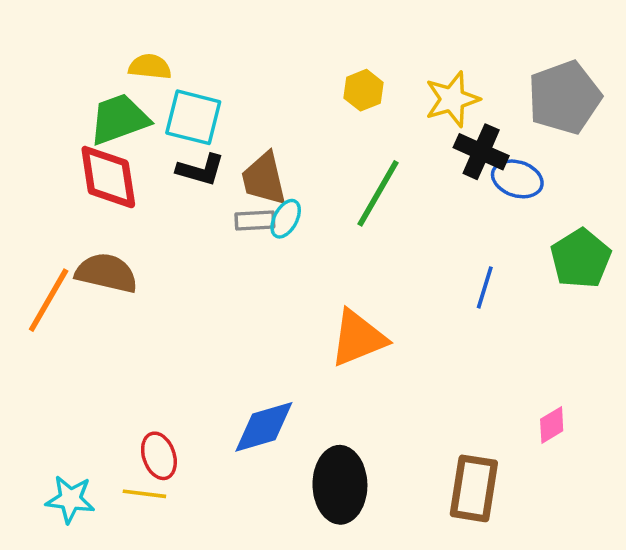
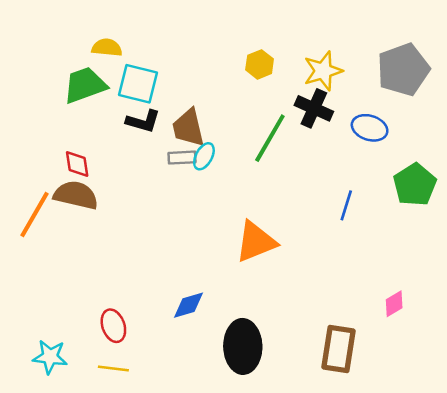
black cross: (481, 152) -> (314, 108), moved
red diamond: (108, 177) -> (77, 164), moved, size x0.6
blue diamond: (264, 427) -> (188, 305), size x0.7
yellow line: (144, 494) -> (113, 368), moved

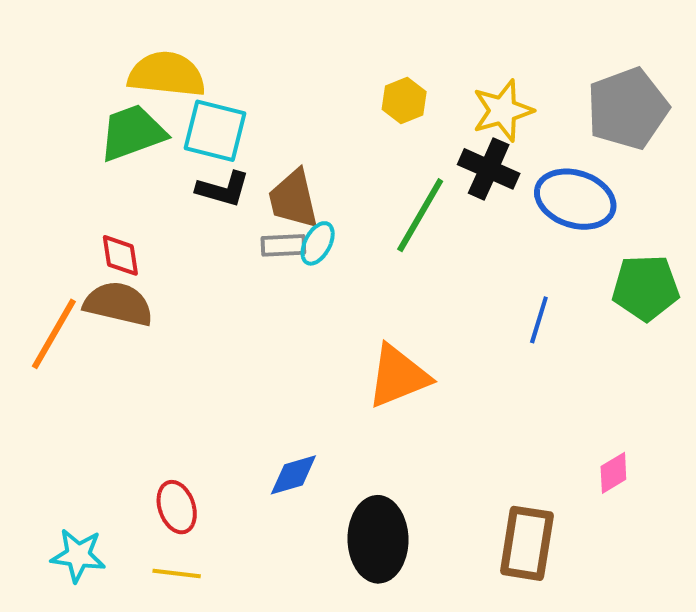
yellow semicircle: (107, 48) -> (167, 74), size x1.6
blue ellipse: (370, 128) -> (575, 199), size x1.4
green pentagon: (415, 185) -> (646, 288), turned 30

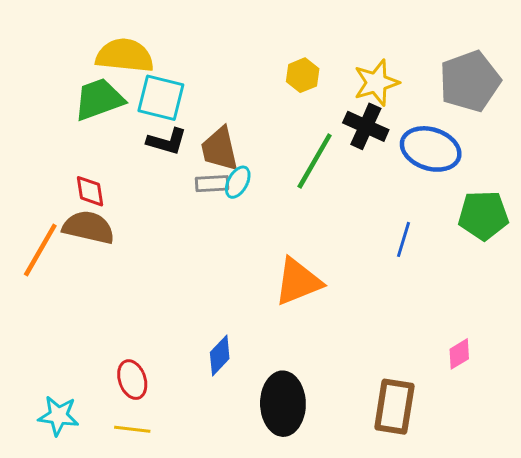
blue diamond: (293, 475) -> (220, 355), turned -30

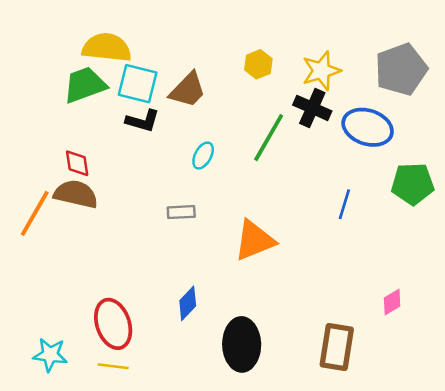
brown trapezoid: (220, 149) -> (188, 90), moved, turned -123
gray rectangle: (212, 184) -> (181, 212), moved
red ellipse: (132, 380) -> (113, 324), size x1.5

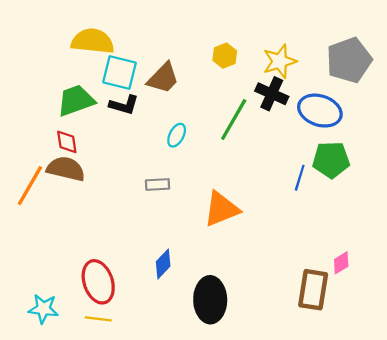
green trapezoid: (85, 85) -> (76, 100), moved
green pentagon: (413, 184) -> (331, 160), moved
brown rectangle: (337, 347) -> (313, 290), moved

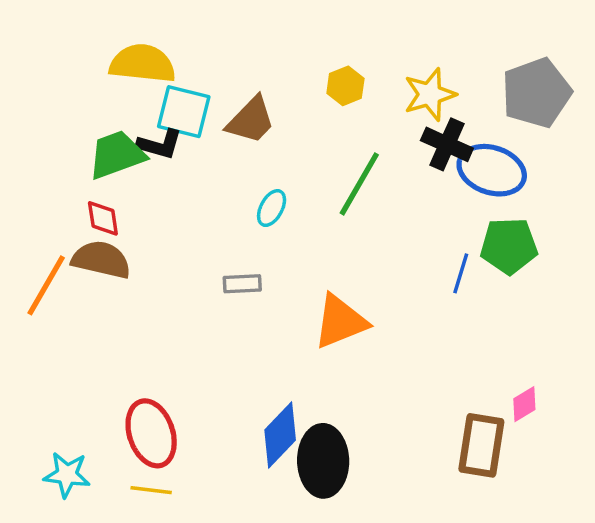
black cross: (272, 94) -> (447, 144), moved
black L-shape: (124, 105) -> (160, 144), moved
blue diamond: (163, 264) -> (280, 435), moved, size x1.4

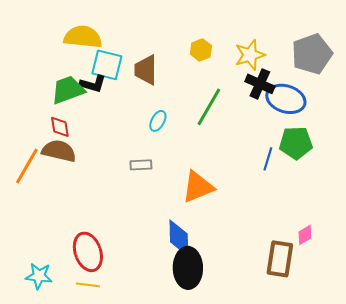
brown trapezoid: (251, 120) -> (146, 70), turned 136
blue diamond: (280, 435) -> (179, 238), moved, turned -45

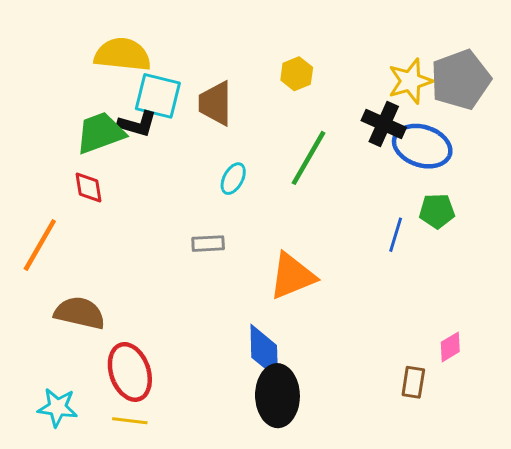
yellow star: (250, 55) -> (410, 81), moved
green pentagon: (296, 143) -> (437, 211), size x0.7
brown semicircle: (59, 151) -> (80, 313), moved
brown rectangle: (280, 259) -> (413, 382), size x0.6

